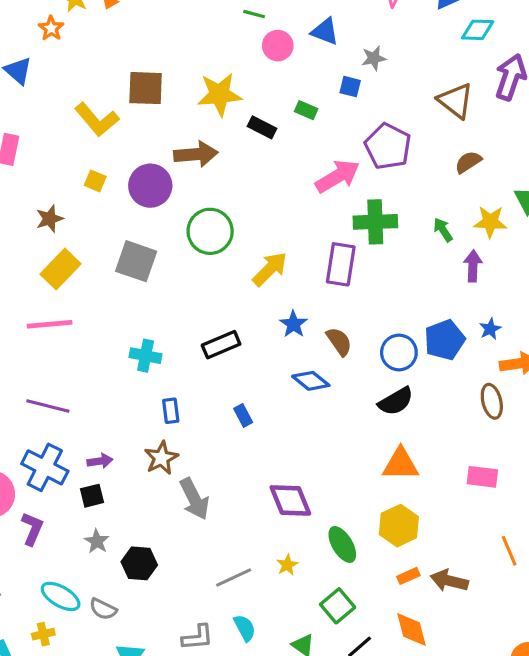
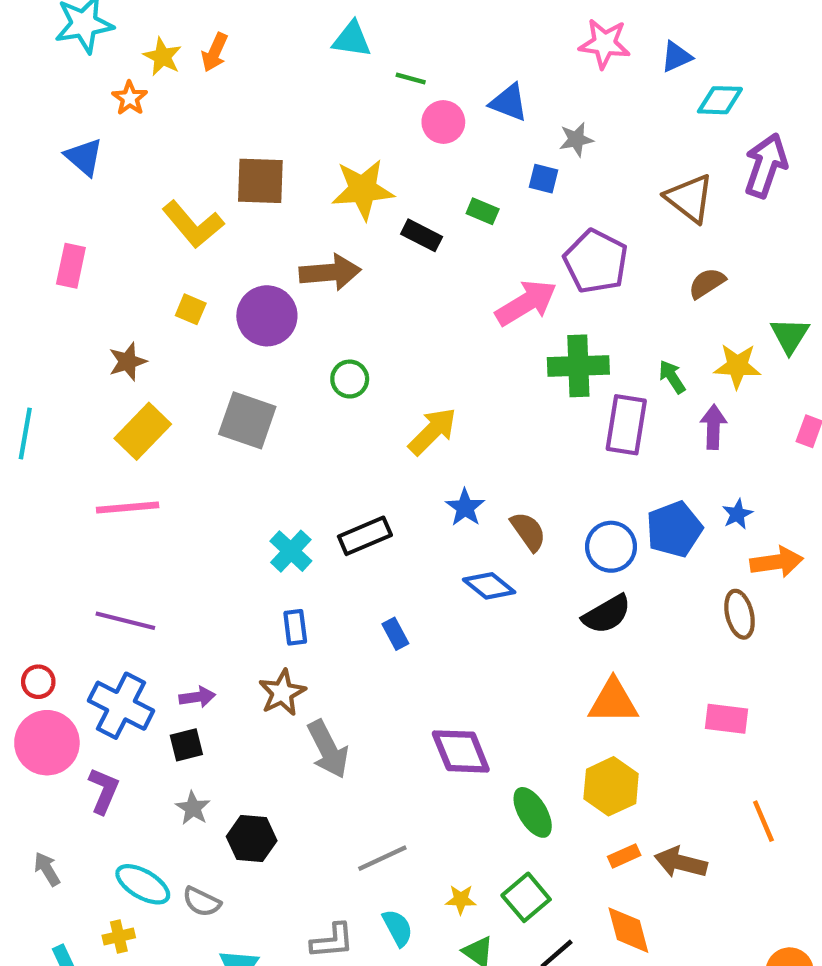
green circle: (210, 231) -> (350, 379), size x0.6
purple rectangle: (341, 264) -> (626, 425), moved
cyan cross: (146, 356) -> (291, 551), moved, turned 32
yellow star: (287, 565) -> (461, 900), moved, turned 30

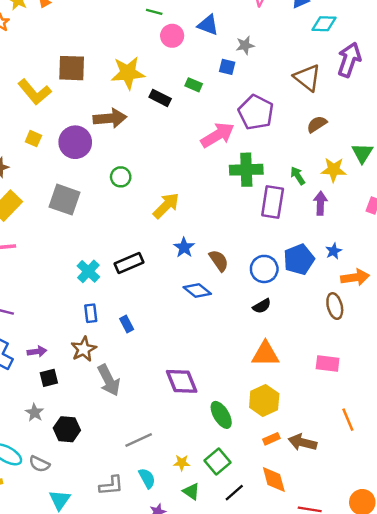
black semicircle: (607, 614) -> (262, 306), size x0.7
blue rectangle: (395, 634) -> (127, 324), moved
black square: (186, 745) -> (49, 378), moved

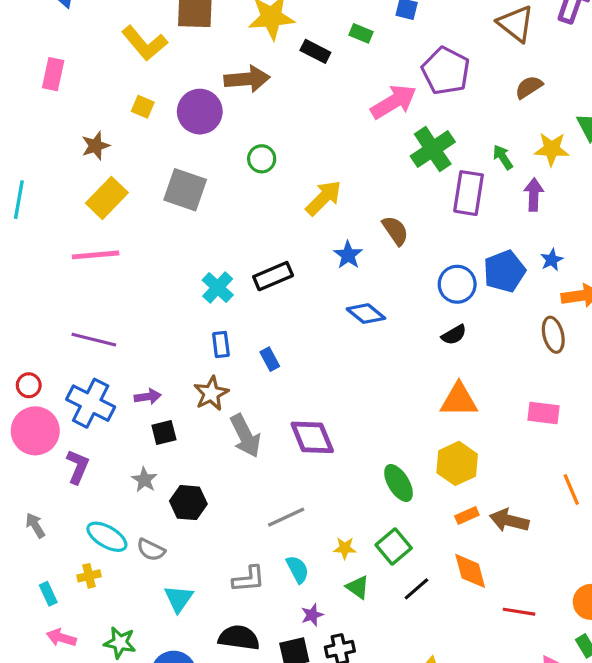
green cross: (246, 170) -> (433, 149), turned -32
brown semicircle: (219, 261) -> (395, 230), moved
purple diamond: (182, 381) -> (312, 437), moved

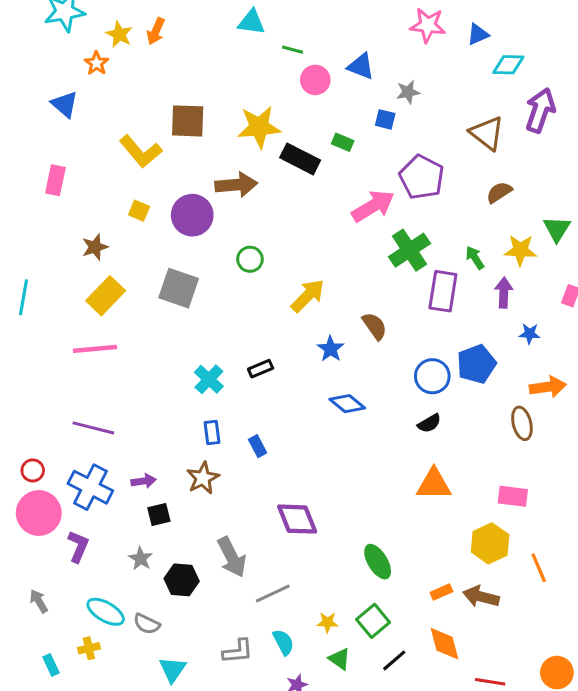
black rectangle: (315, 51) -> (300, 159), size x1.4
blue star: (552, 260) -> (530, 334), moved, turned 30
black rectangle: (273, 276) -> (261, 369), size x0.7
gray arrow: (245, 436) -> (232, 557), moved
yellow hexagon: (457, 463) -> (490, 543), moved

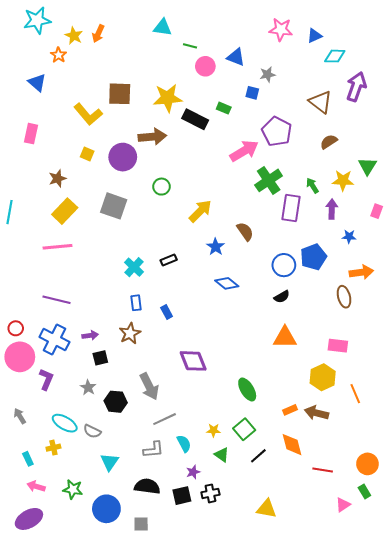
gray line: (273, 594) -> (165, 419), moved

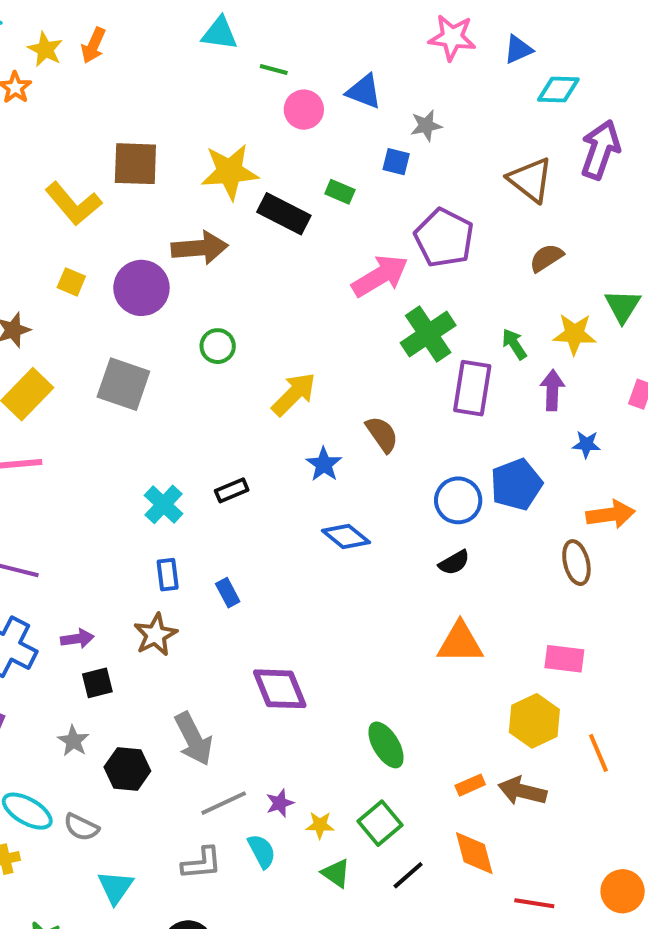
purple star: (193, 472) -> (280, 803), moved

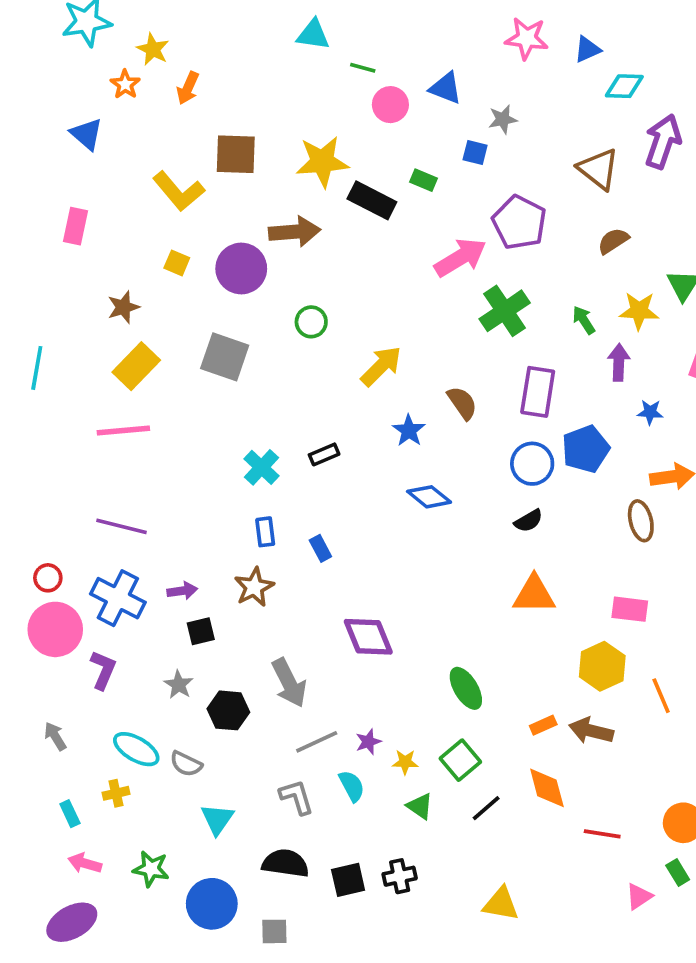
orange arrow: (93, 45) -> (188, 88), moved
purple rectangle: (472, 388) -> (538, 392), moved
gray L-shape: (202, 863) -> (296, 797), turned -102

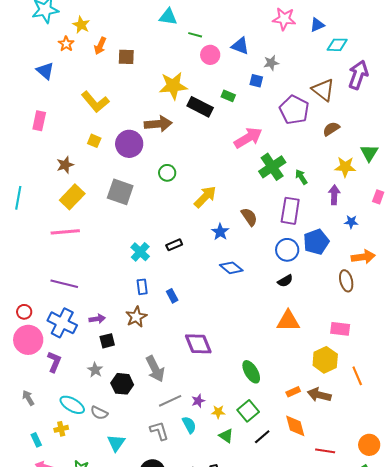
brown square: (236, 154) -> (126, 57), moved, size x0.7
purple pentagon: (519, 222) -> (294, 110), moved
green arrow: (584, 320) -> (301, 177), moved

